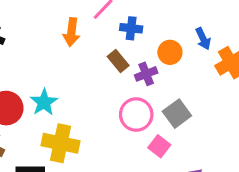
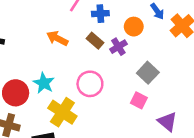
orange arrow: (71, 32) -> (57, 38), moved, turned 120
pink circle: (136, 115) -> (90, 84), moved
yellow cross: (61, 143) -> (62, 112), turned 32

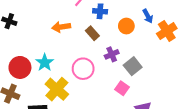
orange arrow: (57, 38) -> (61, 27), turned -42
purple cross: (118, 47) -> (112, 54), moved

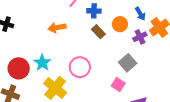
brown rectangle: (92, 33) -> (98, 32), moved
purple cross: (112, 54) -> (140, 37), moved

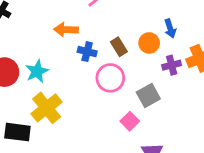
blue cross: (94, 11) -> (87, 52), moved
blue arrow: (140, 14) -> (170, 28), moved
pink circle: (80, 67) -> (110, 78), moved

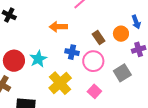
blue cross: (87, 52) -> (72, 52), moved
yellow cross: (47, 108) -> (60, 83), moved
pink square: (130, 121) -> (94, 91), moved

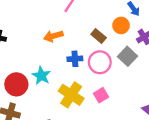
gray square: (122, 73) -> (127, 56), moved
pink square: (94, 91) -> (101, 95), moved, turned 32

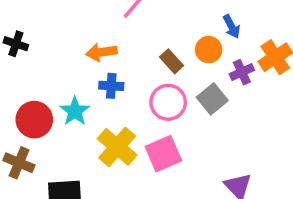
blue cross: (75, 59) -> (111, 86), moved
pink square: (101, 95) -> (163, 154), size x1.5

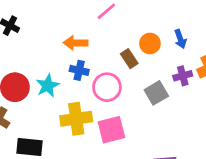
orange circle: (209, 50) -> (150, 43), moved
pink circle: (168, 102) -> (107, 87), moved
yellow cross: (117, 147) -> (76, 119), turned 32

